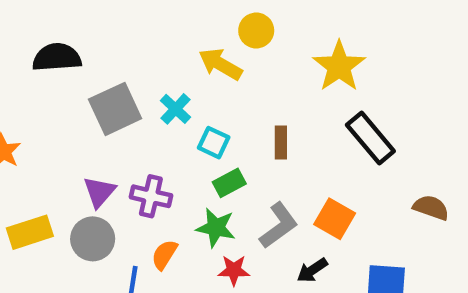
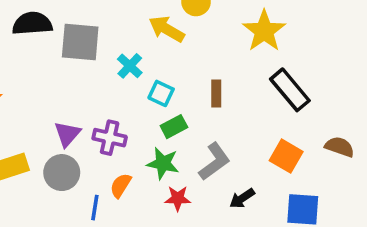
gray square: (115, 109) -> (80, 42), moved, turned 30
orange square: (335, 219) -> (286, 156), moved

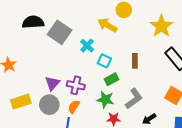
gray square: (80, 42) -> (60, 32), turned 30
orange semicircle: (121, 185) -> (74, 107), moved

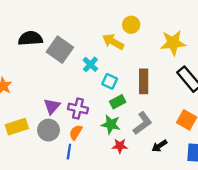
yellow star: (161, 26) -> (173, 43), turned 30
brown rectangle: (135, 61) -> (144, 81), size x1.5

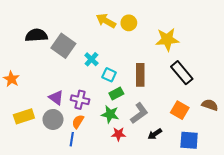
yellow arrow: (113, 42) -> (106, 21), moved
purple triangle: (52, 106) -> (56, 98), turned -35

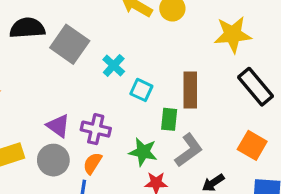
green rectangle: (116, 93) -> (169, 119), moved, turned -56

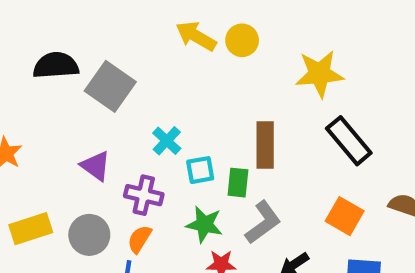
cyan cross: (114, 65) -> (167, 141), moved
cyan square: (141, 90) -> (200, 170), moved, turned -35
purple triangle: (58, 126) -> (96, 166), moved

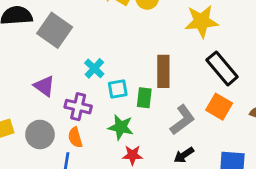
orange square: (345, 216) -> (219, 107), moved
gray L-shape: (263, 222) -> (182, 120), moved
orange semicircle: (140, 239) -> (75, 137), turned -48

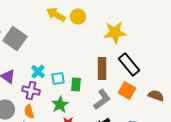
cyan cross: (94, 68) -> (38, 72), moved
brown rectangle: (163, 71) -> (102, 69), moved
green star: (121, 127) -> (60, 105), turned 30

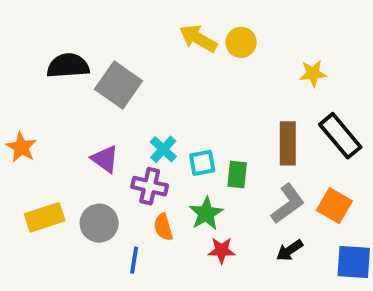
yellow star: (115, 33) -> (313, 73), size x0.6
orange square: (127, 91) -> (334, 206), moved
orange semicircle: (29, 112) -> (163, 227), moved

